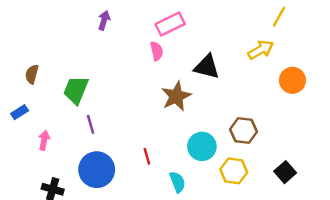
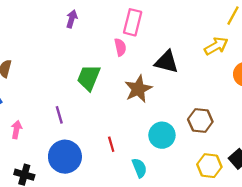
pink rectangle: (170, 24) -> (133, 22), turned -50
green trapezoid: (76, 90) -> (89, 78), moved
yellow hexagon: (234, 171) -> (209, 166), moved

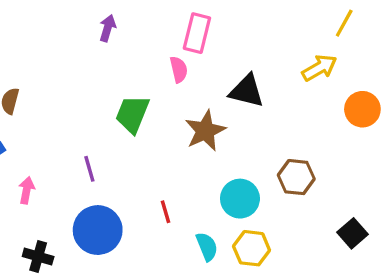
yellow hexagon: (209, 166) -> (252, 248), moved

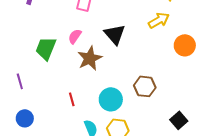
pink semicircle: (179, 70) -> (75, 36), moved, turned -133
black triangle: (247, 91) -> (115, 34), turned 35
red line: (166, 212) -> (72, 99), moved
blue circle: (98, 230) -> (25, 118), size x0.6

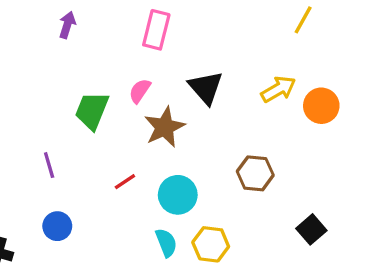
yellow arrow: (159, 20) -> (278, 89), moved
red line: (72, 99) -> (125, 182), moved, turned 72
cyan circle: (111, 99) -> (178, 195), moved

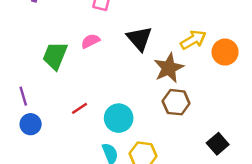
pink semicircle: (140, 91) -> (90, 41), turned 30
brown star: (165, 127) -> (169, 68), moved
blue circle: (57, 226) -> (31, 124), moved

